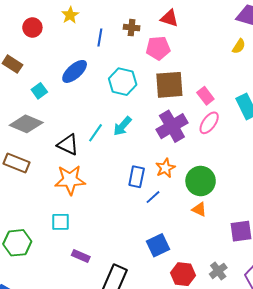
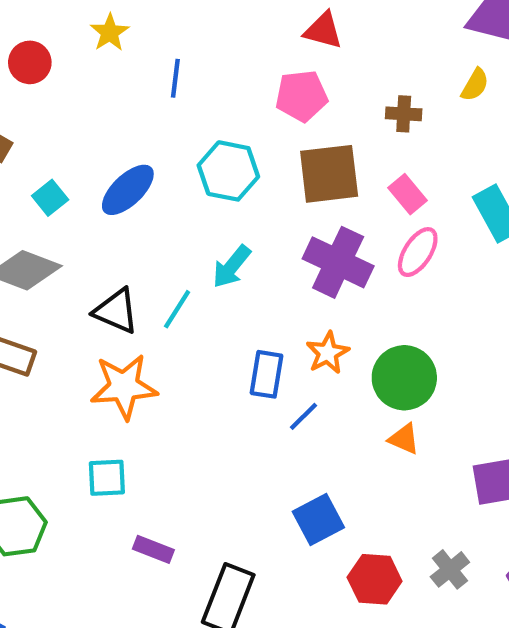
brown cross: (132, 28) -> (404, 114), moved
blue ellipse: (75, 71) -> (128, 190), moved
purple cross: (172, 126) -> (338, 262), turned -32
cyan line: (95, 133) -> (177, 309), moved

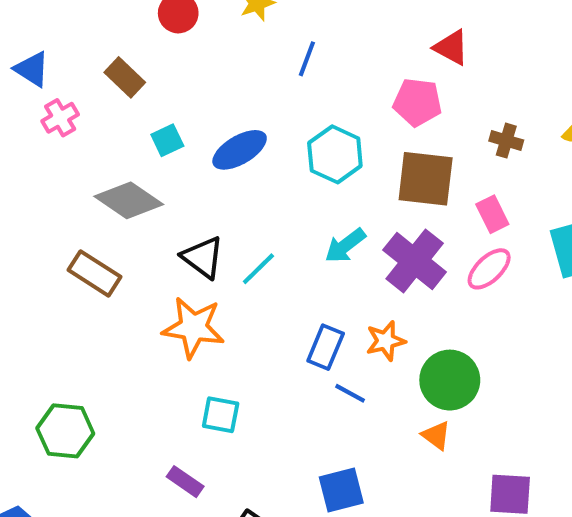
cyan arrow: (232, 267) -> (345, 246), moved
blue line: (304, 416) -> (350, 393), turned 60
cyan square: (107, 478) -> (221, 415), moved

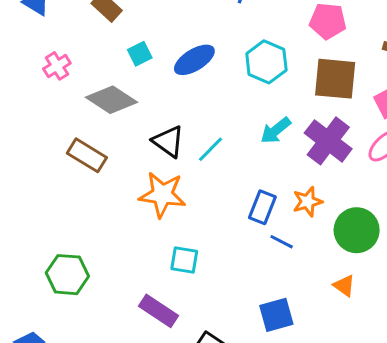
pink cross: (60, 118) -> (57, 66), moved
orange triangle: (436, 435) -> (344, 286), moved
purple rectangle: (185, 482) -> (159, 311), size x1.4

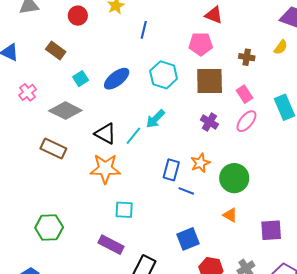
cyan arrow: (276, 130) -> (155, 119), moved
purple cross: (328, 141) -> (209, 122), size x0.6

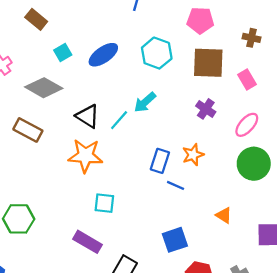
pink ellipse: (246, 121) -> (247, 125), moved
green circle: (234, 178) -> (254, 164), moved

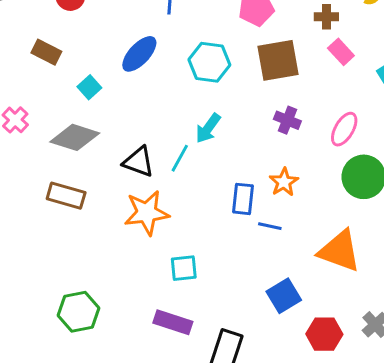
blue ellipse: (103, 55) -> (139, 54), moved
pink rectangle: (247, 79) -> (341, 52), moved
orange triangle: (224, 215) -> (340, 251), size x2.0

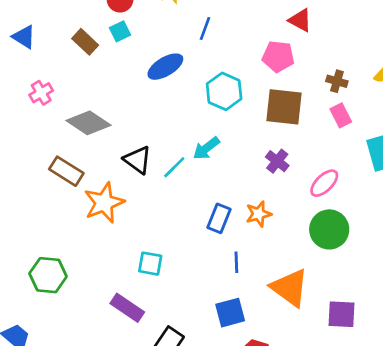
cyan square: (89, 87) -> (120, 31), moved
orange star: (147, 213) -> (104, 203), moved, turned -30
blue line: (270, 226) -> (236, 262), moved, turned 60

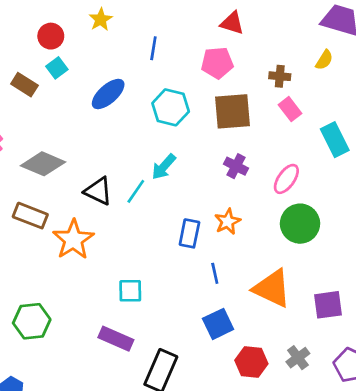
blue line: (205, 29) -> (153, 48), moved

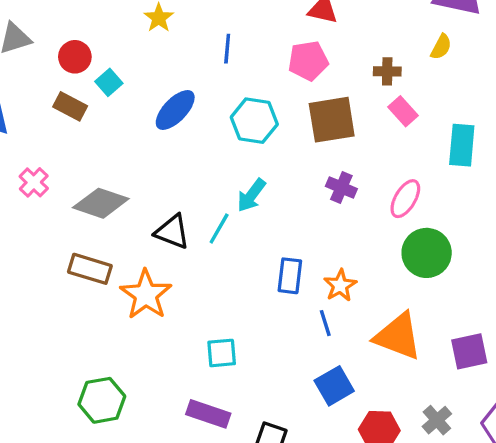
red circle: (51, 36) -> (75, 57), moved
cyan rectangle: (335, 140) -> (462, 145), turned 36
orange star: (228, 222) -> (340, 285), moved

